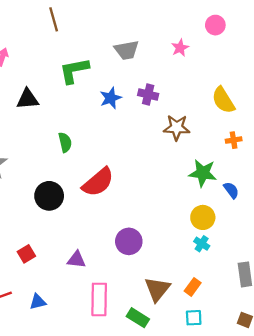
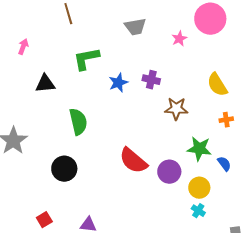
pink circle: (215, 25) -> (210, 19), size x1.8
gray trapezoid: (127, 50) -> (135, 27), moved
green semicircle: (65, 142) -> (78, 122), size x1.5
red semicircle: (98, 182) -> (133, 161), moved, turned 80
purple circle: (129, 241) -> (169, 172), moved

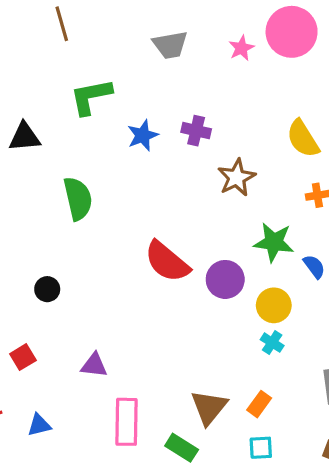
pink star: (179, 39) -> (241, 48), moved
brown star: (176, 109) -> (237, 177), turned -30
black circle: (64, 169) -> (47, 289), moved, size x0.6

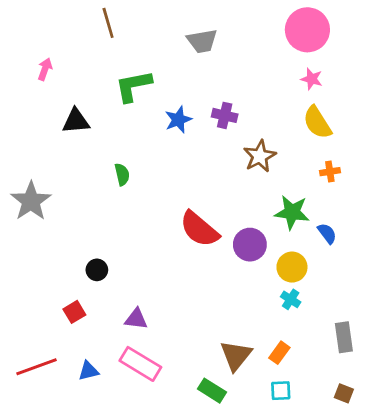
pink star: (241, 48) -> (312, 79), moved, turned -30
green semicircle: (78, 199) -> (122, 174), size x0.6
black circle: (47, 289) -> (97, 270), moved
pink rectangle: (127, 422) -> (140, 364), moved, turned -60

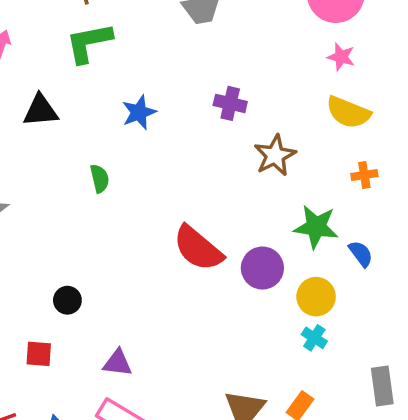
green L-shape: (133, 86) -> (89, 43), moved
blue star: (178, 120) -> (139, 112), moved
yellow semicircle: (317, 122) -> (348, 112), turned -36
red square: (74, 312) -> (39, 354), turned 35

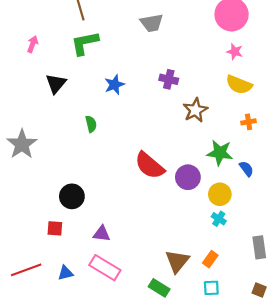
black triangle: (41, 111) -> (56, 84), turned -45
black circle: (67, 300) -> (72, 196), size x1.5

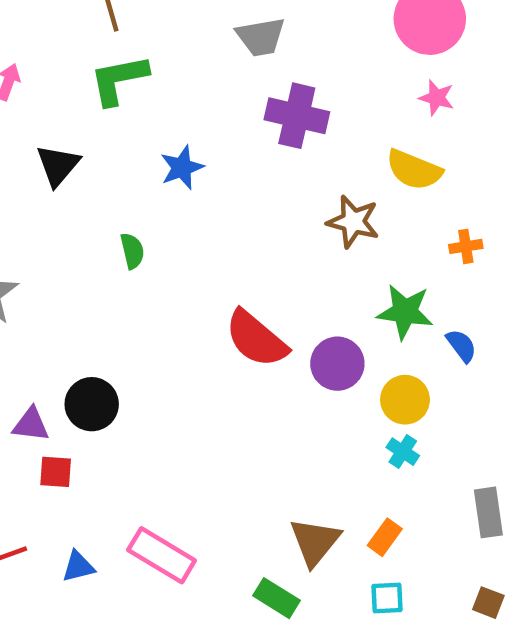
purple cross: (169, 79) -> (297, 116), moved, size x1.5
yellow semicircle: (239, 85) -> (414, 170), moved
brown star: (195, 110) -> (353, 222), turned -30
purple triangle: (102, 234) -> (31, 424), moved

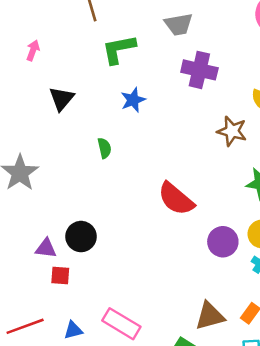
green L-shape: (119, 80) -> (119, 49), moved
purple circle: (337, 364) -> (223, 242), moved
brown triangle: (315, 542) -> (210, 316), turned 36

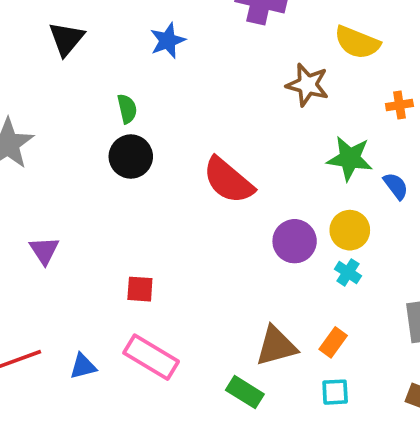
black circle: (81, 237) -> (131, 157), moved
purple triangle: (46, 248) -> (44, 250), turned 50
red square: (60, 276) -> (140, 289), moved

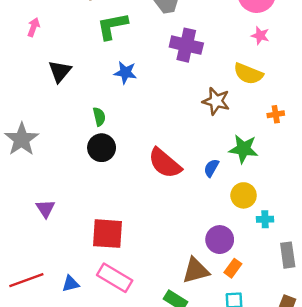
blue star: (168, 41) -> (125, 73), turned 30
blue semicircle: (396, 186) -> (211, 168), moved, turned -114
purple circle: (295, 241) -> (220, 240), moved
cyan cross: (348, 272) -> (265, 219), moved, turned -35
red square: (140, 289) -> (108, 234), size x1.8

